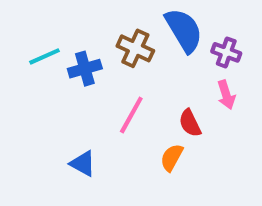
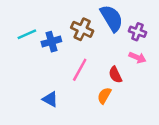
pink arrow: (226, 95) -> (137, 58), turned -49

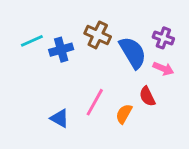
blue semicircle: (112, 18) -> (133, 53), moved
pink line: (80, 70) -> (95, 102), moved
red semicircle: (115, 75) -> (147, 96), moved

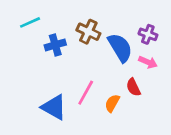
cyan line: (32, 41) -> (30, 22), moved
blue triangle: (60, 118) -> (54, 107), size x1.5

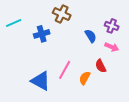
cyan line: (30, 22) -> (14, 23), moved
brown cross: (88, 32) -> (62, 14), moved
blue semicircle: (120, 48) -> (91, 36), size x0.6

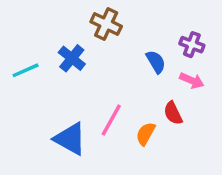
cyan line: (14, 23) -> (26, 70), moved
blue cross: (42, 34) -> (72, 58), turned -35

